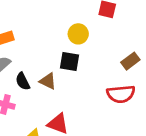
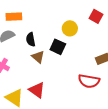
black semicircle: (23, 81) -> (31, 40), moved

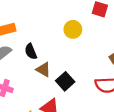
black square: (58, 47) -> (65, 81), moved, turned 35

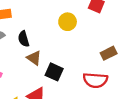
black square: (65, 81) -> (54, 72), turned -30

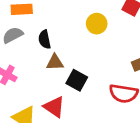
brown triangle: (34, 58) -> (55, 62), turned -42

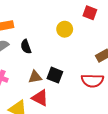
brown triangle: (55, 62) -> (35, 77), moved

